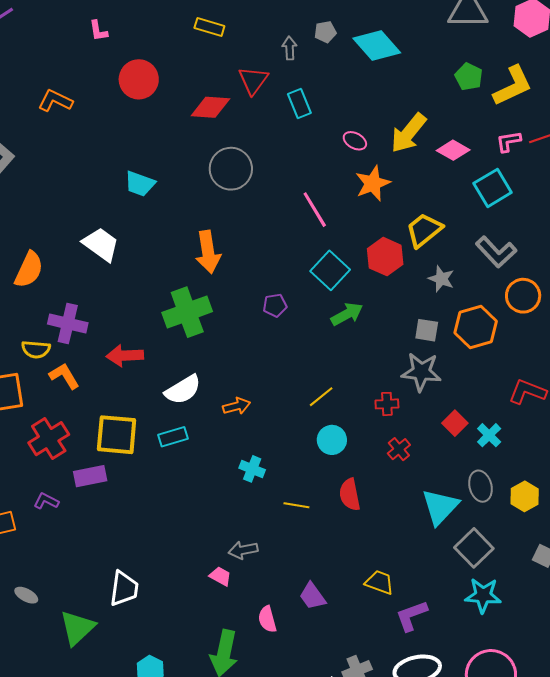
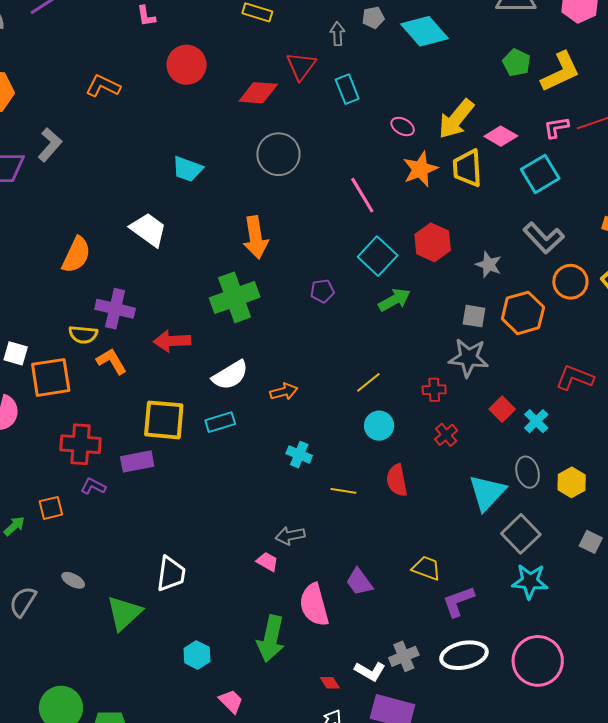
yellow trapezoid: (424, 230) -> (467, 168), moved, turned -54
red cross: (49, 439) -> (81, 444), moved, turned 36
pink semicircle: (267, 619) -> (314, 605), size x1.6

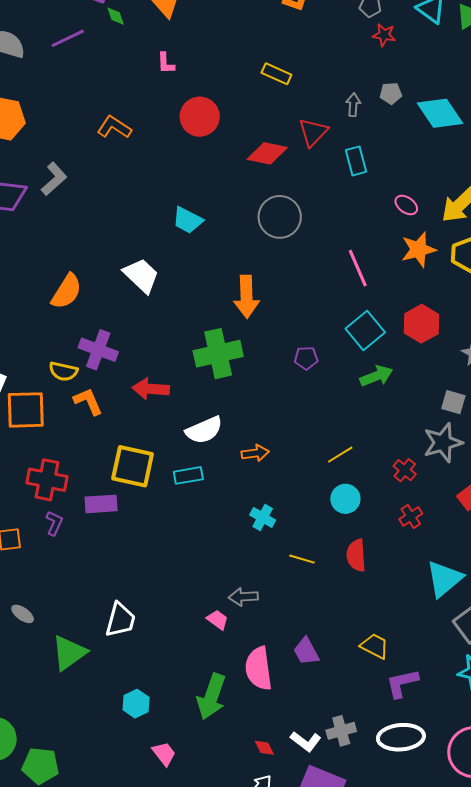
gray star: (469, 358) -> (443, 443), turned -30
red cross: (434, 390) -> (405, 470), turned 35
purple L-shape: (93, 486) -> (54, 523), turned 80

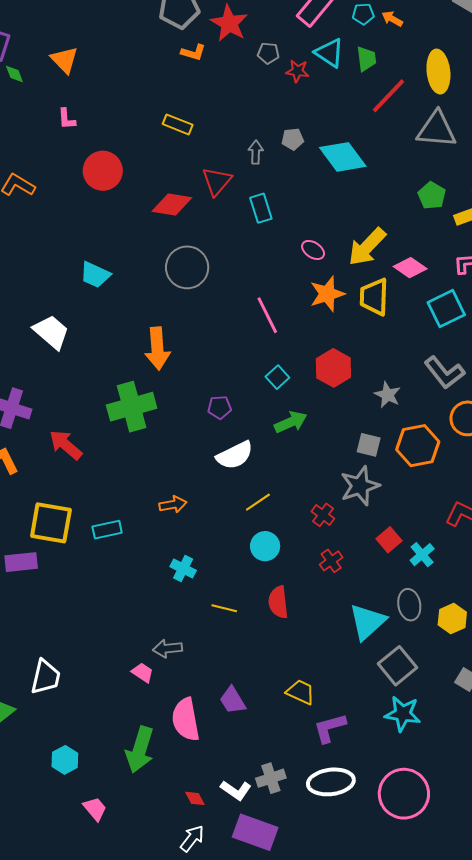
red star: (384, 35) -> (297, 71), moved
cyan square: (365, 330) -> (277, 377), size x0.6
red arrow: (151, 389) -> (66, 445), turned 39
white semicircle: (204, 430) -> (235, 455), moved

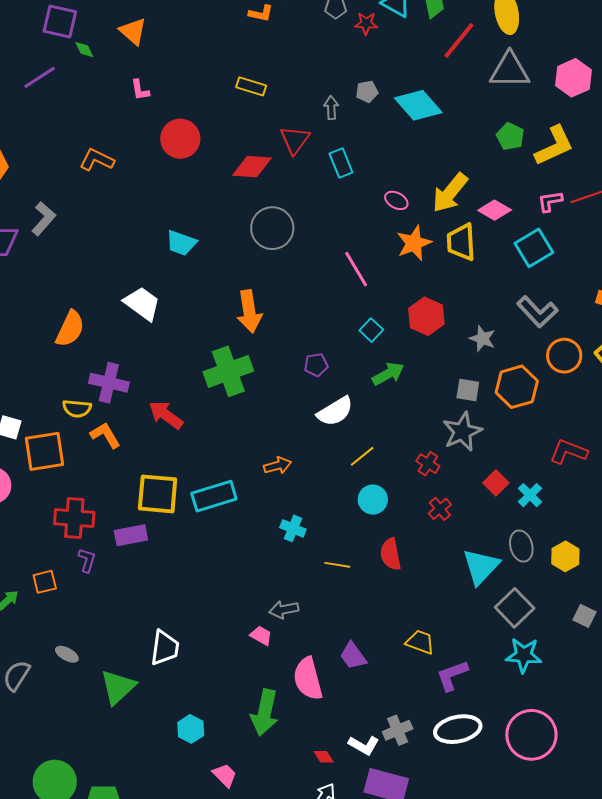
cyan rectangle: (107, 530) -> (214, 496), size x1.5

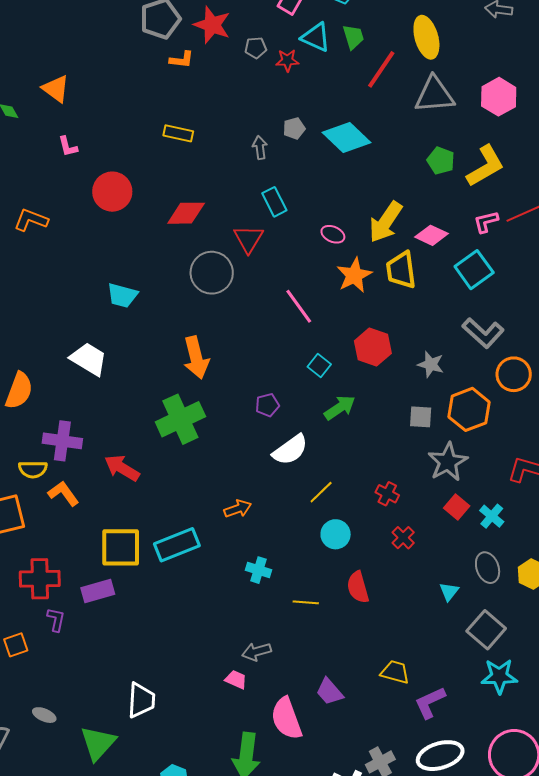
red triangle: (295, 140) -> (248, 239), moved
gray star: (462, 432) -> (448, 462), moved
cyan triangle: (481, 567) -> (449, 592), size x0.5

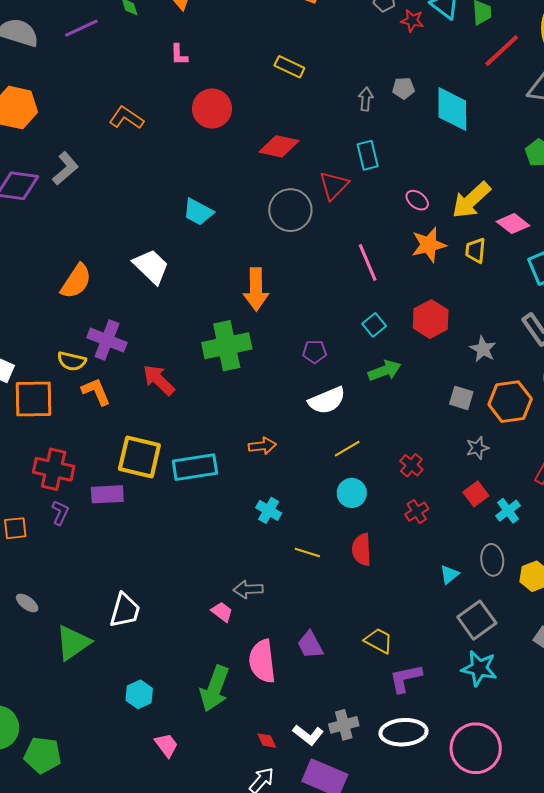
cyan diamond: (346, 137) -> (452, 109), turned 33
yellow trapezoid: (401, 270) -> (475, 250), size x0.7
gray star: (448, 462) -> (477, 448), size x0.6

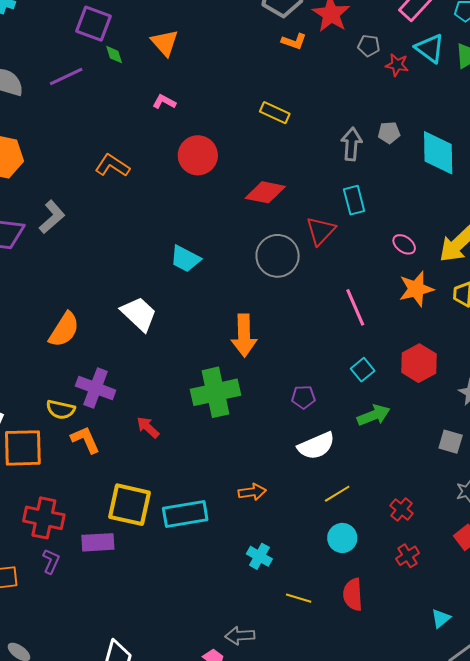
pink L-shape: (179, 55) -> (164, 102), turned 120
gray arrow: (366, 99) -> (351, 144), size x1.4
red arrow: (159, 380) -> (148, 427), size x0.7

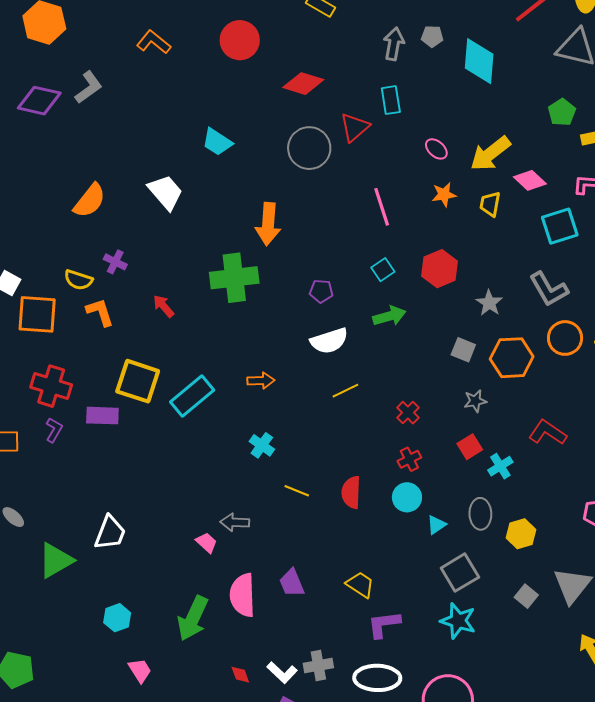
orange star: (416, 289) -> (444, 195), size x0.7
purple cross: (96, 388) -> (115, 262), size x0.6
cyan rectangle: (185, 514) -> (192, 396), turned -36
cyan circle: (342, 538) -> (407, 497), moved

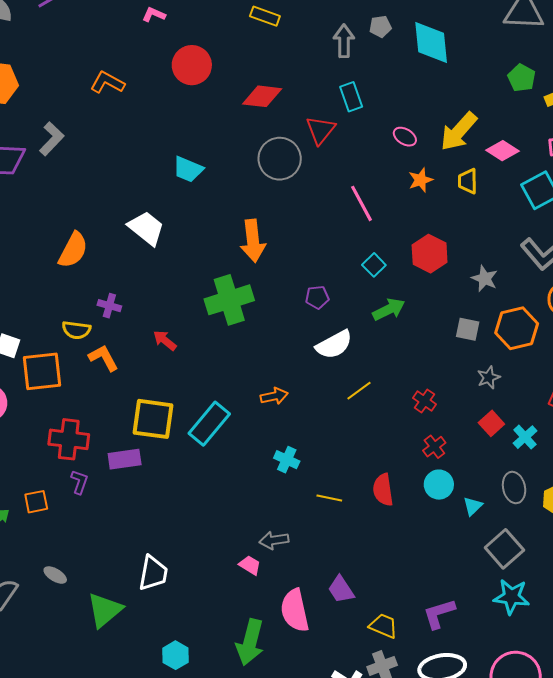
yellow trapezoid: (360, 585) -> (383, 626), moved

